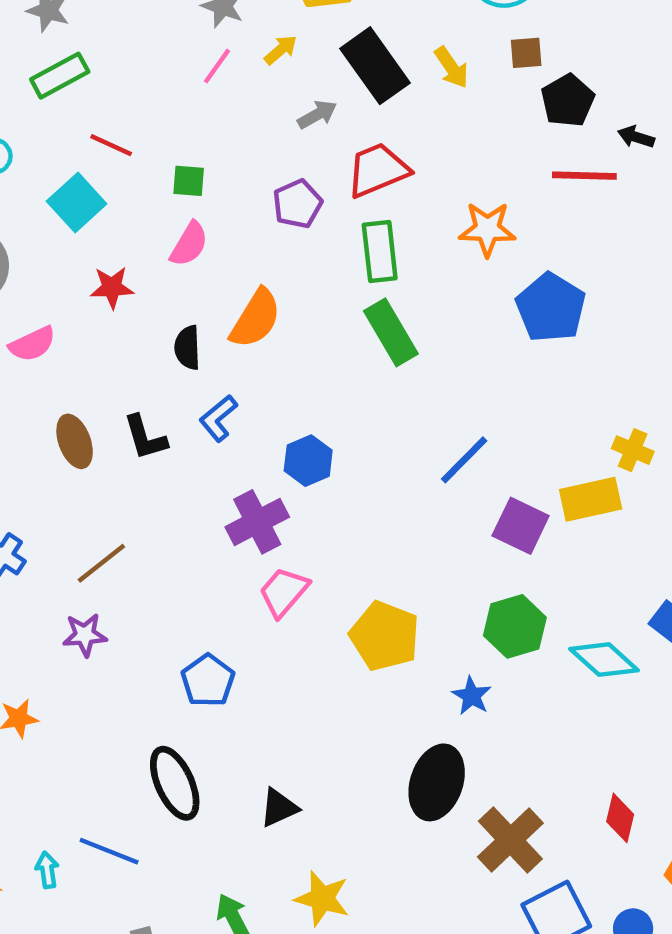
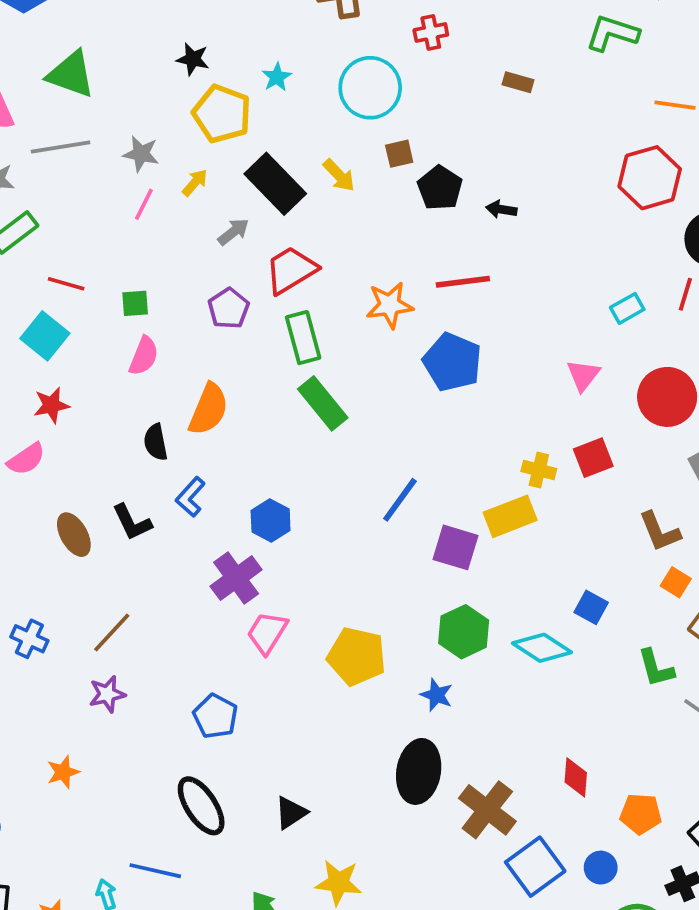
red line: (584, 176) -> (463, 282), moved
red star: (112, 287) -> (51, 405), moved

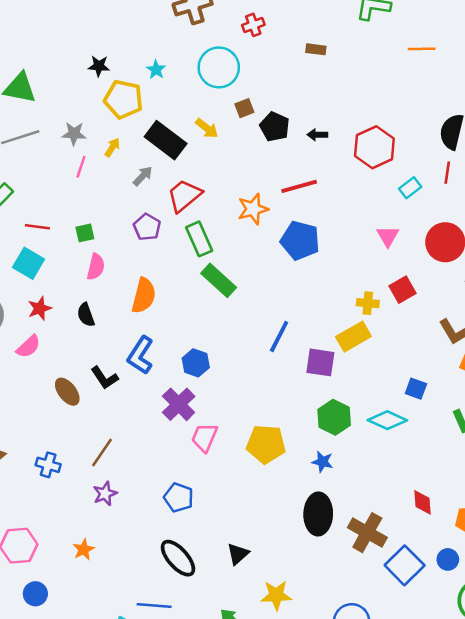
red hexagon: (650, 178) -> (374, 147), moved
black semicircle: (156, 442) -> (86, 315), moved
blue L-shape: (190, 497) -> (140, 355), size x1.4

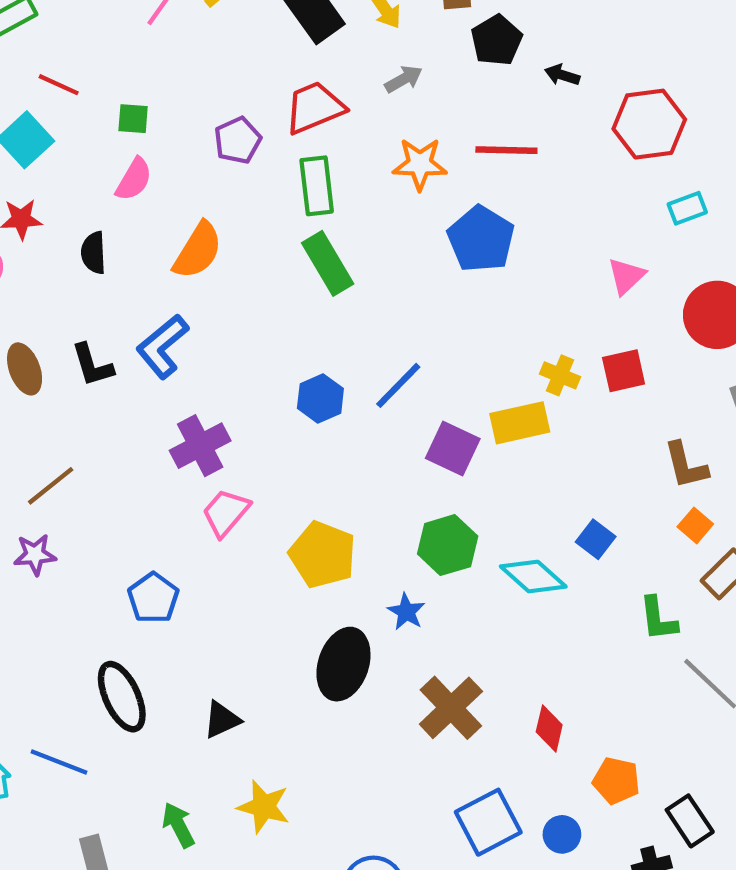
gray arrow: (143, 176) -> (404, 79), moved
blue hexagon: (196, 363) -> (320, 398), moved
black ellipse: (318, 514) -> (343, 664), moved
brown cross: (367, 533) -> (451, 708), moved

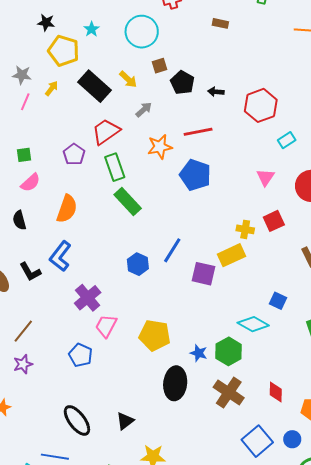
pink semicircle: (134, 179) -> (30, 183), turned 30
green hexagon: (448, 545) -> (229, 351), moved
blue pentagon: (153, 598) -> (81, 355), moved

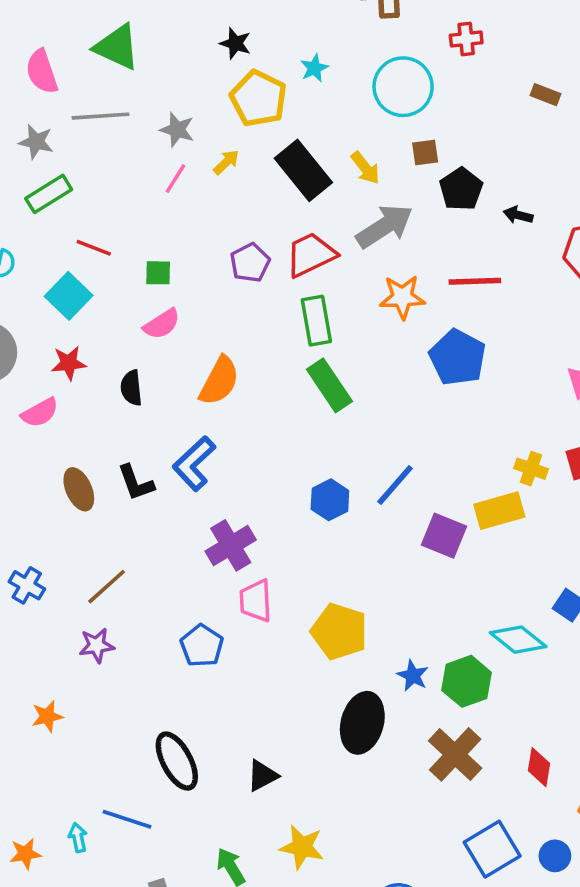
gray arrow: (144, 110) -> (385, 226), size x1.8
purple pentagon: (74, 154) -> (250, 263), moved
pink trapezoid: (106, 326) -> (256, 601), turned -40

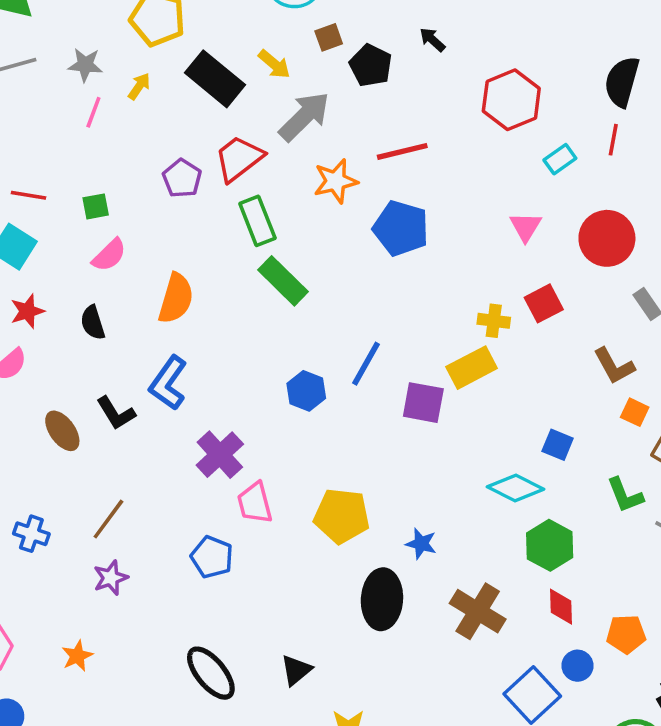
black arrow: (518, 215) -> (432, 40), moved, turned 40
green hexagon: (467, 681) -> (550, 545), moved
blue circle: (555, 856) -> (577, 666), moved

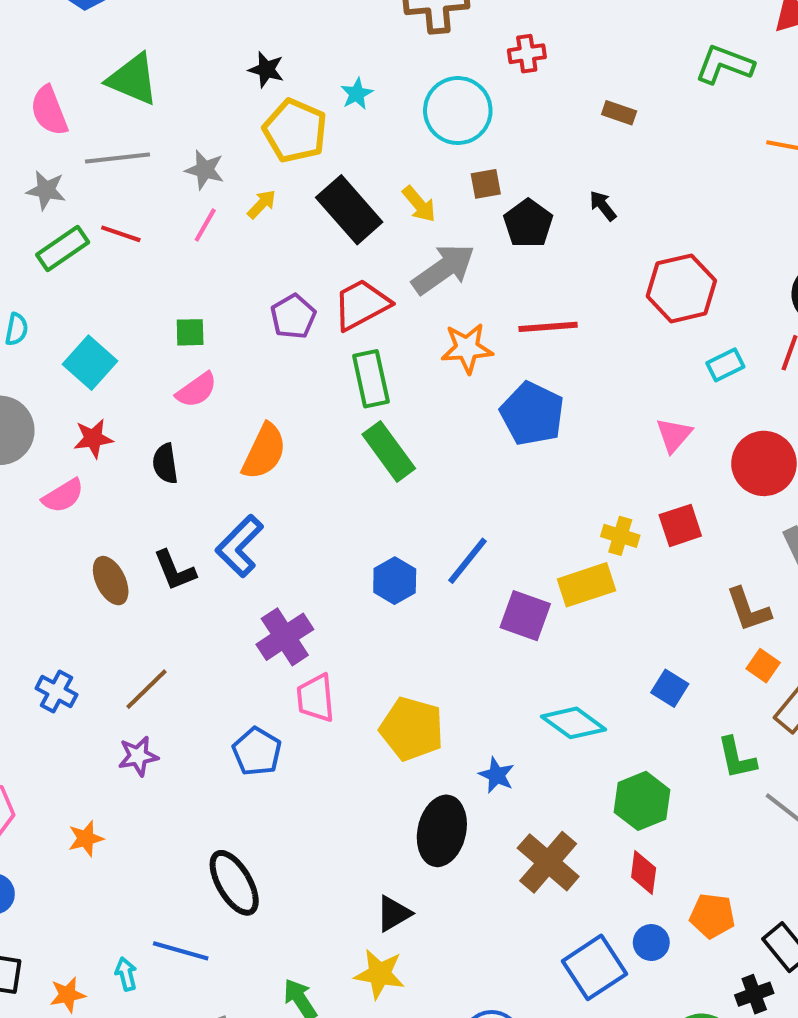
red line: (29, 195) -> (121, 234), moved
cyan diamond: (516, 488) -> (574, 723), moved
black triangle: (296, 670) -> (394, 914), moved

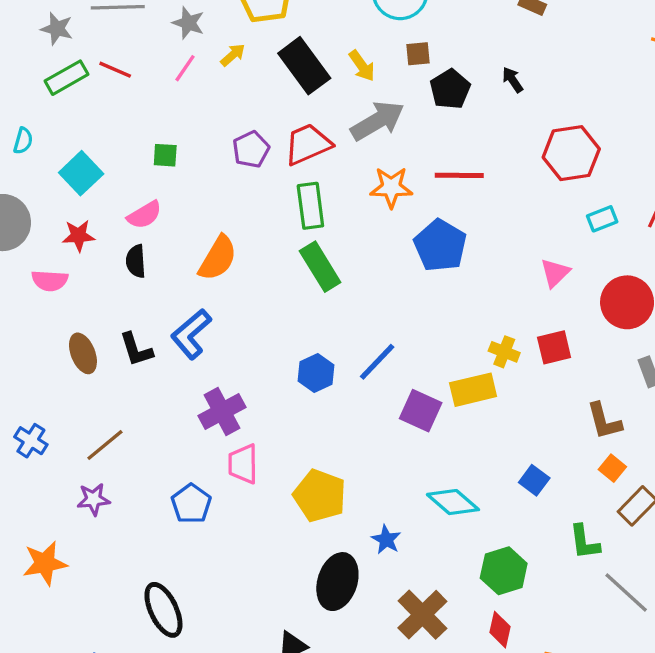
pink semicircle: (197, 390) -> (144, 215), moved
pink semicircle: (63, 496) -> (50, 281), turned 30
orange star: (86, 839) -> (45, 563), size x1.5

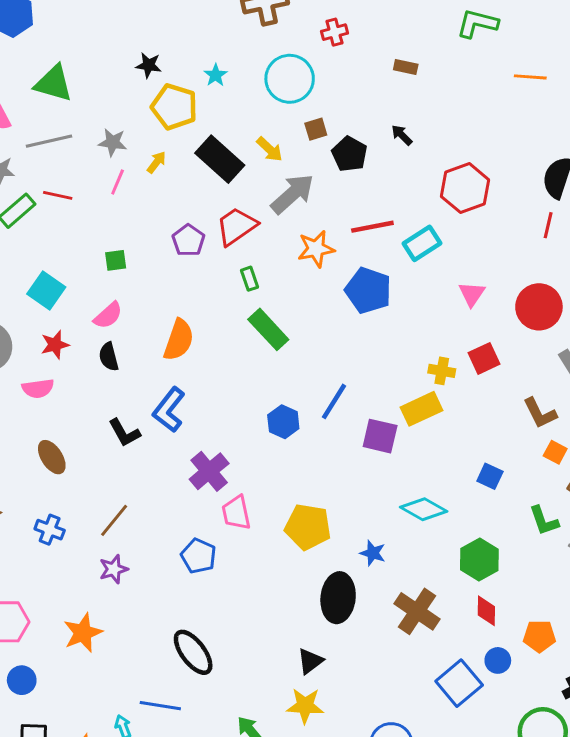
green rectangle: (310, 206) -> (250, 279), size x0.6
cyan rectangle: (602, 219) -> (422, 243), moved, size x1.4
brown ellipse: (83, 353) -> (52, 457), moved

